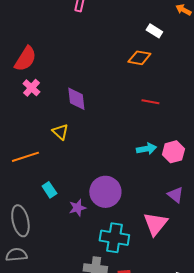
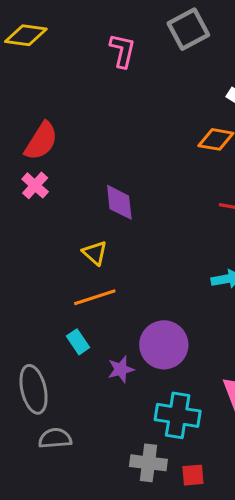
pink cross: (31, 88) -> (35, 185), moved
orange line: (25, 157) -> (95, 297), moved
gray semicircle: (16, 255) -> (55, 438), moved

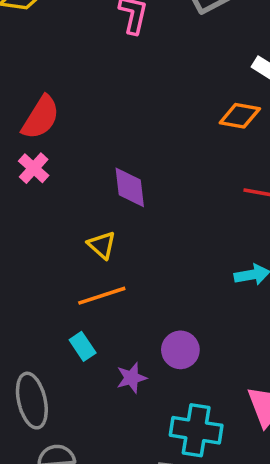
purple circle: (164, 345) -> (180, 350), size x0.7

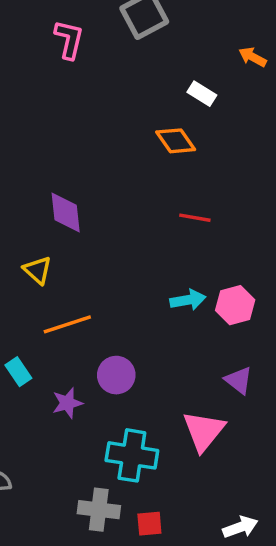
orange diamond: (240, 116) -> (176, 141), turned 45
orange line: (102, 296) -> (67, 324), moved

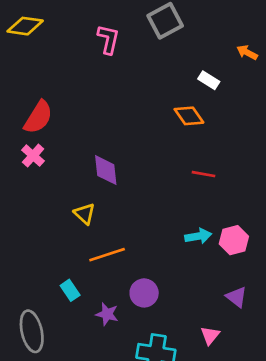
purple star: (67, 403) -> (107, 314), turned 30
pink triangle: (204, 431) -> (210, 335), size x0.6

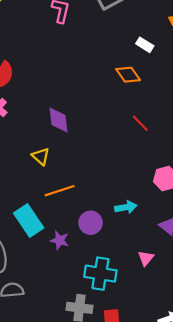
red line: (203, 174) -> (140, 123), turned 36
cyan arrow: (198, 236) -> (126, 207), moved
cyan rectangle: (70, 290) -> (29, 221), size x1.8

